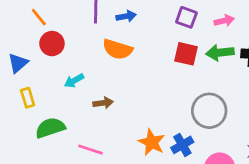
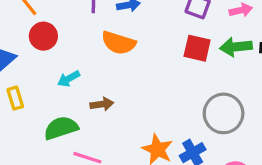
green semicircle: (50, 128) -> (61, 128), moved

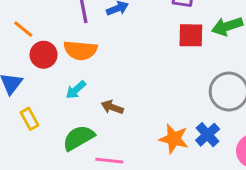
orange semicircle: (119, 43) -> (80, 50), moved
brown arrow: (102, 104) -> (112, 107), turned -140

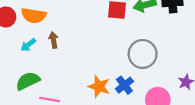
brown arrow: (112, 107) -> (54, 40), moved, turned 56

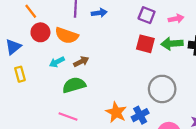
brown arrow: (54, 40) -> (81, 62), turned 64
green semicircle: (28, 81) -> (74, 85), moved

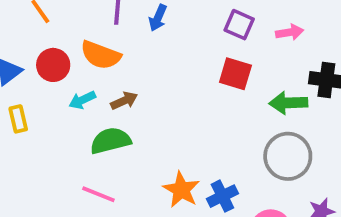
blue arrow: (99, 13) -> (158, 18), turned 120
red circle: (40, 32) -> (53, 65), moved
green arrow: (172, 44) -> (288, 103), moved
gray circle: (162, 89) -> (288, 156), moved

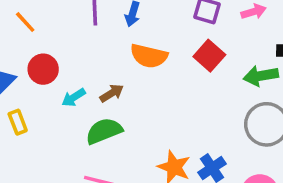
orange semicircle: (101, 55) -> (149, 56), moved
red square: (235, 74) -> (209, 56), turned 32

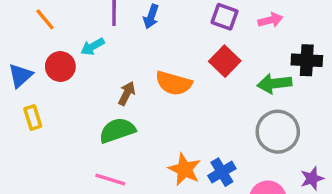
orange semicircle: (149, 56) -> (174, 83), moved
brown arrow: (112, 93) -> (127, 93), turned -35
cyan arrow: (74, 97) -> (93, 47), moved

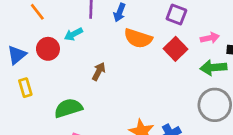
pink arrow: (270, 20) -> (210, 38), moved
orange semicircle: (174, 83) -> (138, 38), moved
green semicircle: (117, 130) -> (68, 108), moved

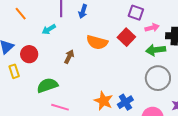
purple square: (176, 15) -> (136, 13), moved
orange semicircle: (138, 38) -> (97, 42), moved
red circle: (48, 49) -> (29, 54), moved

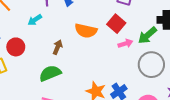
pink arrow: (152, 28) -> (125, 44), moved
green arrow: (156, 50) -> (147, 35), turned -30
green semicircle: (47, 85) -> (50, 73), moved

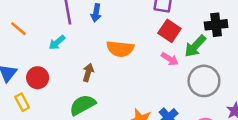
red square: (116, 24) -> (169, 31), moved
pink arrow: (125, 44) -> (170, 59), turned 56

